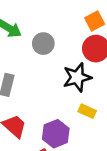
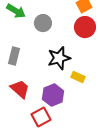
black star: (77, 77) -> (59, 58), moved

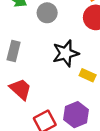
purple hexagon: (53, 95) -> (76, 115), moved

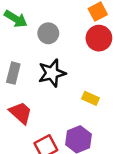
black star: (66, 53) -> (52, 73), moved

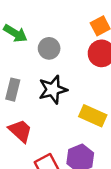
yellow rectangle: (90, 98) -> (93, 116), size x1.5

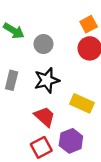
red trapezoid: (20, 131) -> (45, 117), moved

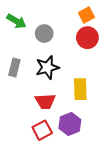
yellow rectangle: (82, 103) -> (80, 89), turned 65
red trapezoid: (45, 117) -> (45, 101), turned 135

